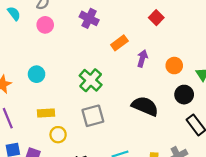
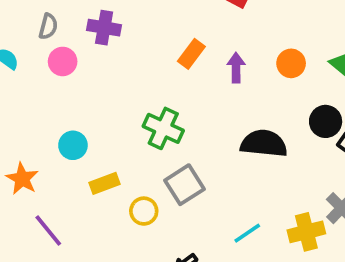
purple cross: (89, 18) -> (104, 28), moved
black circle: (184, 95) -> (326, 121), moved
yellow rectangle: (46, 113) -> (104, 183), moved
yellow circle: (58, 135) -> (144, 211), moved

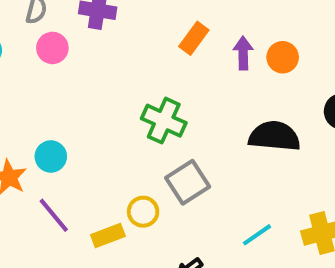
orange circle: (291, 63) -> (283, 57), moved
cyan circle: (73, 145) -> (51, 156), moved
yellow rectangle: (104, 183) -> (108, 235), moved
purple line: (48, 231) -> (54, 215), moved

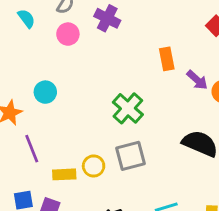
orange rectangle: (194, 38) -> (167, 59), turned -65
purple arrow: (243, 53) -> (197, 80), turned 115
cyan circle: (51, 156) -> (45, 92), moved

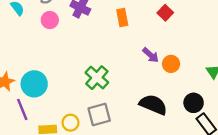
orange rectangle: (167, 59) -> (122, 17), moved
cyan circle: (45, 92) -> (34, 84), moved, size x1.5

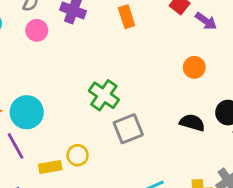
purple arrow: (151, 55) -> (206, 21), moved
black semicircle: (153, 105) -> (192, 123), moved, size x0.7
gray square: (99, 115) -> (128, 129), moved

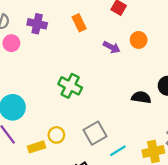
purple arrow: (206, 21) -> (112, 47), moved
orange circle: (194, 67) -> (139, 40), moved
gray square: (128, 129) -> (95, 133), moved

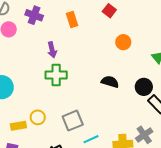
purple arrow: (112, 47) -> (52, 50), moved, turned 42
green cross: (70, 86) -> (56, 75), turned -35
black semicircle: (141, 97) -> (110, 82), moved

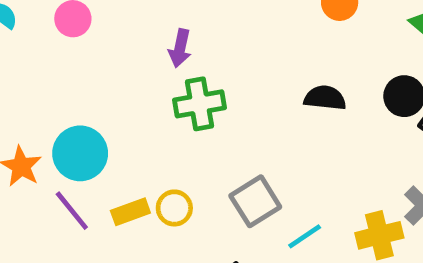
purple arrow: (52, 50) -> (180, 48), turned 35
yellow rectangle: (18, 126) -> (130, 212), moved

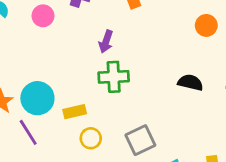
yellow rectangle: (130, 212) -> (75, 112), moved

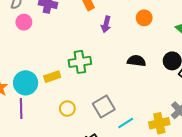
purple arrow: (106, 42) -> (106, 24), moved
yellow rectangle: (75, 112) -> (52, 77), moved
purple line: (28, 132) -> (21, 109), turned 36

